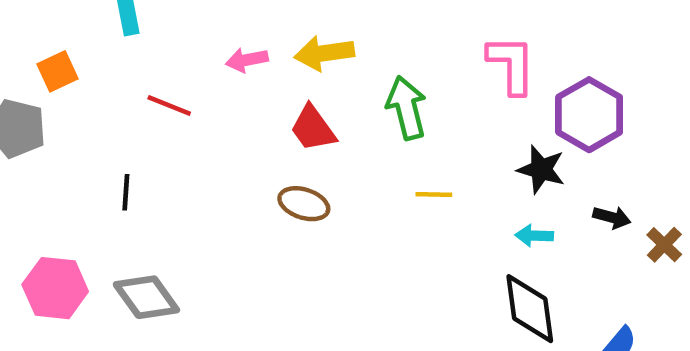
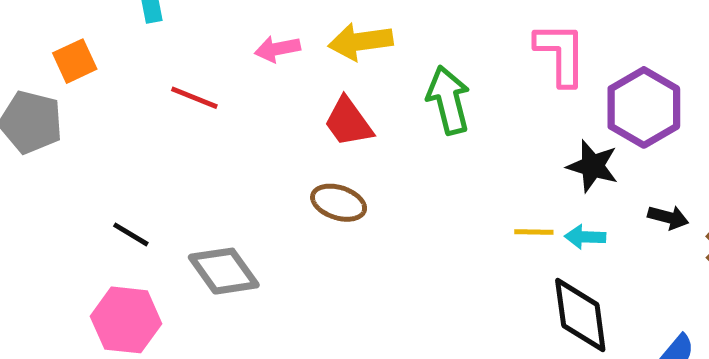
black line: (126, 192) -> (131, 234), moved, turned -63
yellow line: (434, 195) -> (534, 232), moved
pink hexagon: (55, 288) -> (126, 320), moved
gray diamond: (146, 297) -> (224, 271), moved

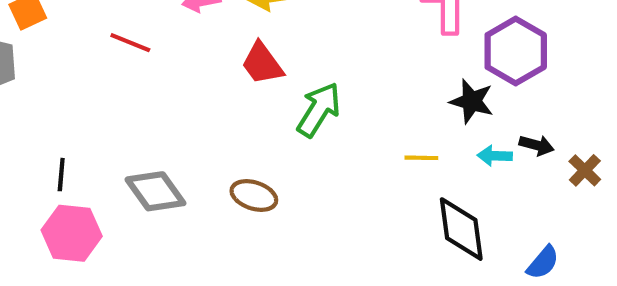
green arrow: (448, 100) -> (319, 110), moved, turned 46
brown ellipse: (339, 203) -> (254, 196), moved
black line: (131, 234) -> (61, 175), moved, turned 64
cyan arrow: (585, 237) -> (495, 156), moved

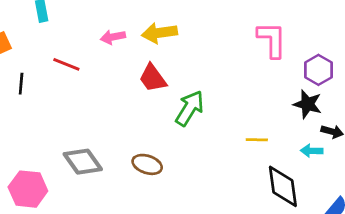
purple hexagon: (516, 51) -> (318, 70), size x0.7
black star: (472, 101) -> (307, 104), moved
cyan arrow: (495, 156) -> (312, 151), moved
black line: (61, 175) -> (21, 84), moved

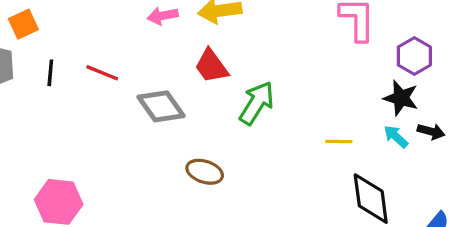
red line: (66, 64) -> (102, 73), moved
cyan arrow: (312, 151) -> (396, 137), moved, turned 40
gray diamond: (83, 162) -> (161, 106), moved

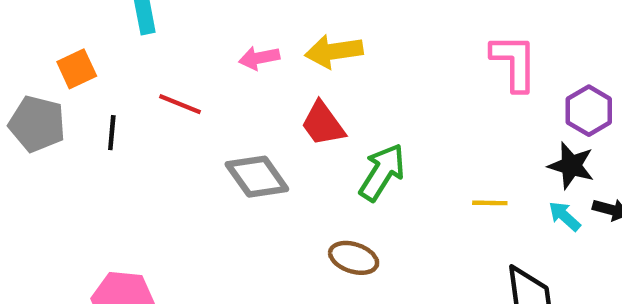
red line: (102, 73) -> (180, 104), moved
yellow line: (339, 142) -> (490, 203), moved
brown ellipse: (205, 172) -> (354, 258), moved

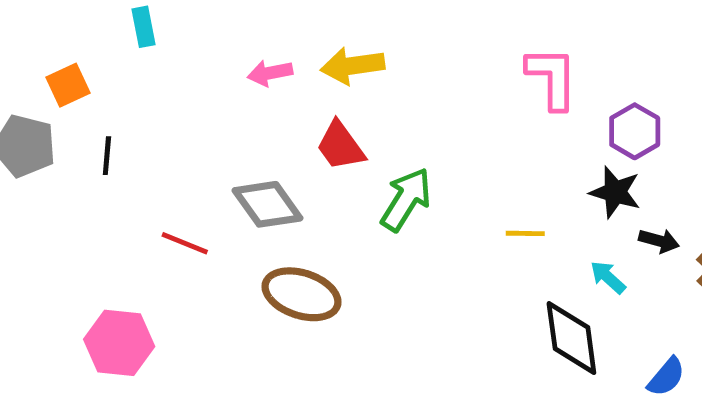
red line: (180, 104) -> (185, 243), moved
cyan arrow: (565, 216) -> (608, 277), moved
brown ellipse: (354, 258) -> (302, 294), moved, size x1.4

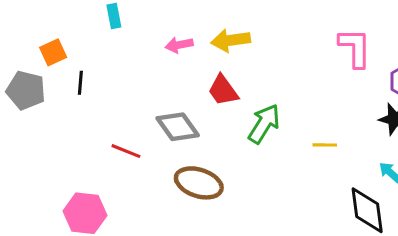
cyan rectangle: (143, 27) -> (114, 16), moved
black line: (107, 156) -> (80, 83), moved
yellow line: (525, 233) -> (325, 145), moved

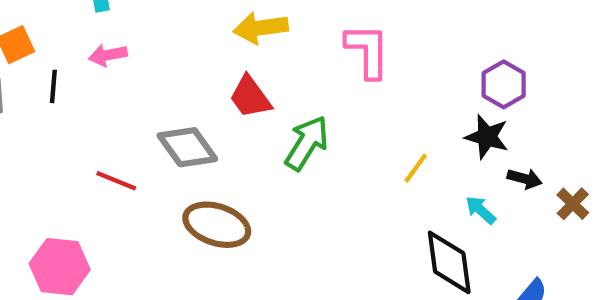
pink arrow: (179, 45) -> (108, 55), moved
pink L-shape: (355, 48) -> (368, 51), moved
yellow line: (325, 145) -> (416, 168), moved, turned -55

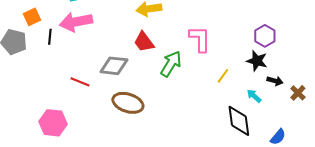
pink L-shape: (368, 51) -> (200, 39), moved
pink arrow: (108, 55) -> (76, 22), size x1.8
gray diamond: (187, 147) -> (114, 66), turned -48

